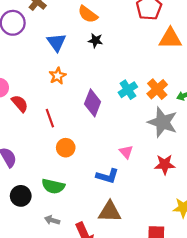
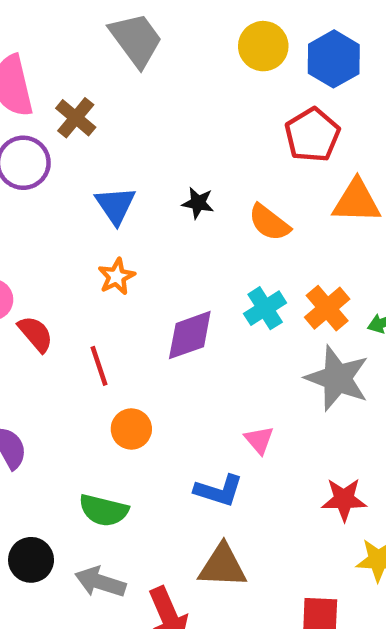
orange semicircle: (88, 14) -> (269, 223), moved
purple diamond: (93, 103) -> (190, 335), turned 48
red star: (165, 164) -> (344, 499), moved
black circle: (21, 196) -> (31, 560), moved
gray arrow: (52, 220) -> (100, 582), size x1.5

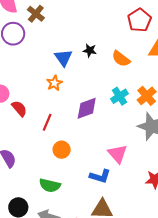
blue triangle: (115, 205) -> (63, 58), moved
red line: (99, 366) -> (47, 122), turned 42
pink triangle: (259, 440) -> (118, 154), size x1.5

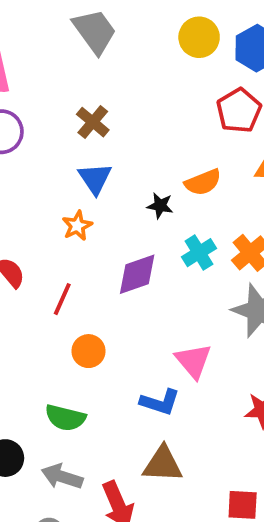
brown cross: (36, 14) -> (93, 122), moved
black star: (90, 50) -> (160, 206), moved
orange semicircle: (121, 59) -> (203, 182), turned -60

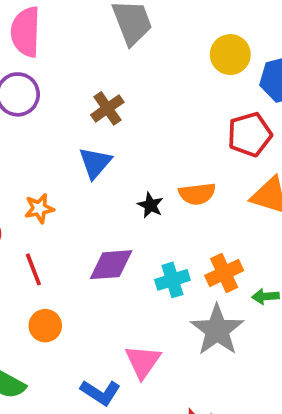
orange star: (77, 226) -> (39, 208), moved
cyan cross: (199, 253) -> (172, 280), moved
red line: (62, 299) -> (33, 269), turned -60

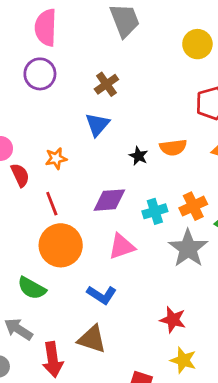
orange circle: (45, 326) -> (61, 245), size x1.8
pink triangle: (143, 362) -> (122, 246), moved, turned 36

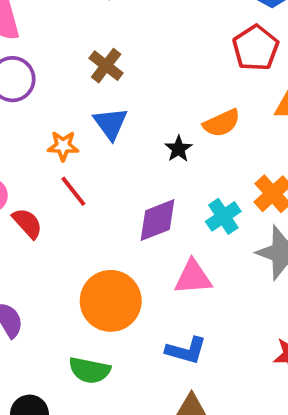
black star: (138, 156) -> (178, 149), turned 30
orange star: (56, 158) -> (63, 146), moved, turned 30
red line: (52, 204) -> (73, 191), moved
pink triangle: (122, 246) -> (193, 277), turned 32

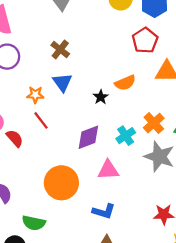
green semicircle: (89, 370) -> (34, 223), moved

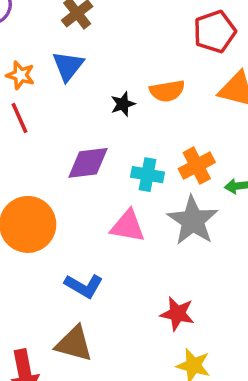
cyan cross: (126, 136) -> (148, 175), turned 30
pink triangle: (108, 170) -> (128, 226), moved

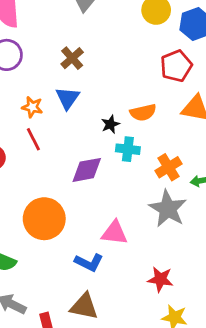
cyan cross: (148, 175) -> (128, 149), moved
pink triangle: (128, 226) -> (114, 233), moved

